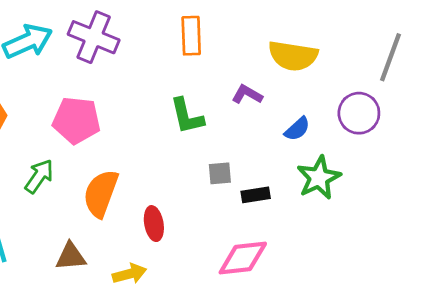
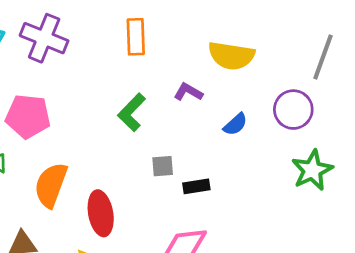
green L-shape: (187, 116) -> (132, 112), turned 57
green star: (319, 178) -> (312, 170), moved
red ellipse: (154, 224) -> (101, 213), size x1.4

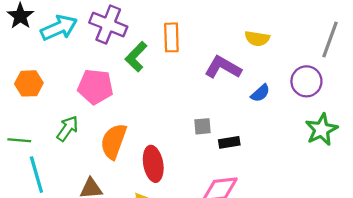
orange rectangle: (136, 37) -> (171, 37), moved
yellow semicircle: (231, 56) -> (257, 38), size x0.7
purple L-shape: (188, 92) -> (223, 67), size x1.6
green L-shape: (132, 112) -> (136, 57), moved

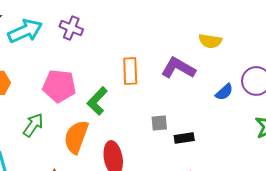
purple cross: (108, 25) -> (71, 28), size x0.7
orange rectangle: (171, 37) -> (130, 71), moved
green L-shape: (136, 57) -> (97, 101), moved
blue semicircle: (260, 93) -> (224, 92), moved

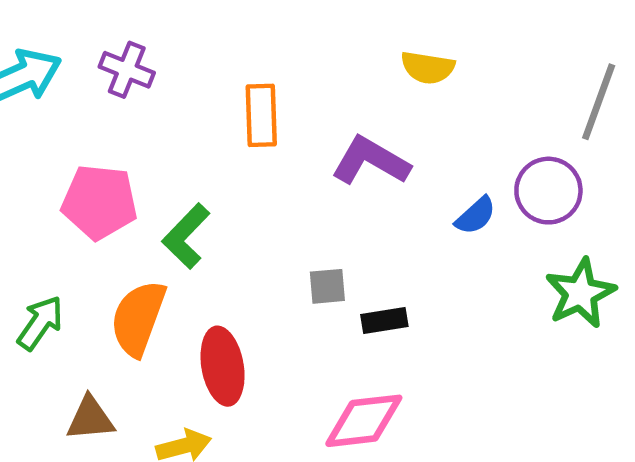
yellow semicircle: (210, 41) -> (428, 68), moved
orange rectangle: (130, 71) -> (261, 115), moved
green arrow: (33, 125) -> (40, 323), moved

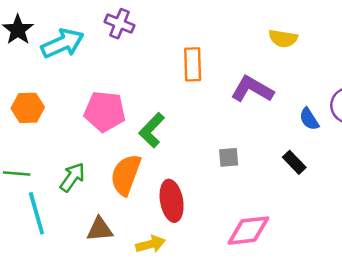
purple cross: (127, 70) -> (120, 24), moved
blue semicircle: (476, 216) -> (309, 119), turned 100
black rectangle: (384, 321) -> (294, 162), moved, turned 55

